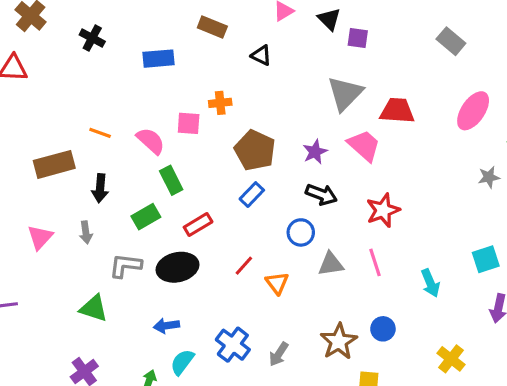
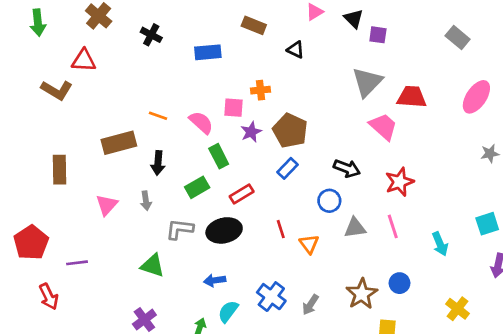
purple star: (315, 152) -> (251, 132), moved
red line: (244, 266) -> (281, 229), turned -60

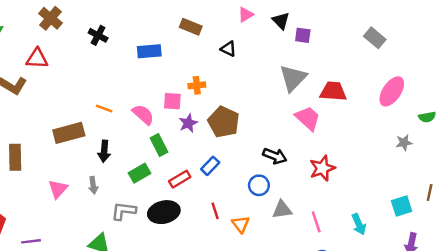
blue rectangle: (288, 168) -> (210, 166), moved
pink line: (393, 226) -> (316, 222), moved

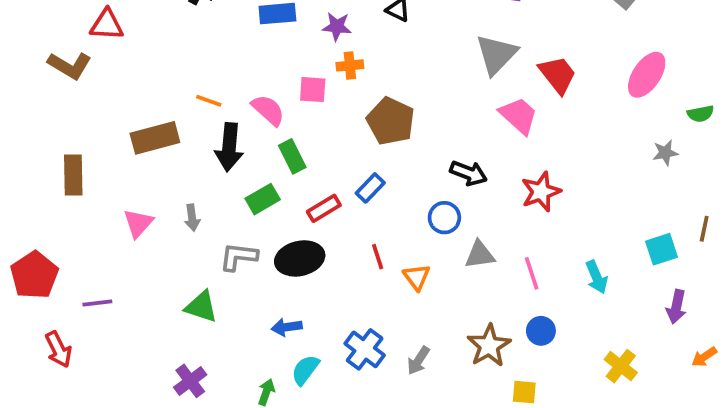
red trapezoid: (333, 91) -> (558, 75), turned 48
purple star: (188, 123) -> (337, 27), moved, turned 30
black arrow: (104, 151) -> (229, 147), moved, size x1.4

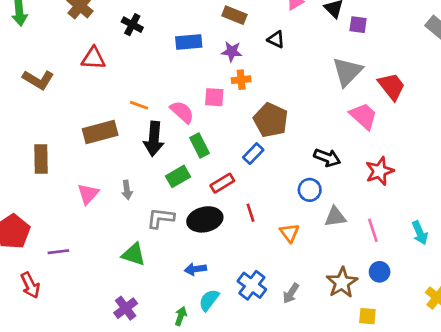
red triangle: (107, 25) -> (93, 58), moved
blue rectangle: (370, 188) -> (253, 154), moved
red line: (378, 257) -> (251, 213), moved

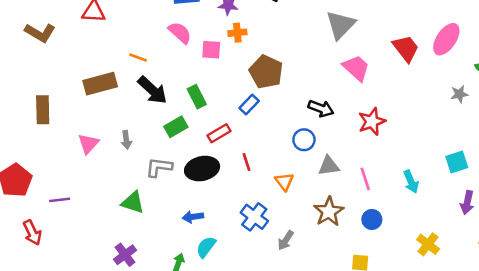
red trapezoid: (392, 86) -> (406, 48), moved
pink semicircle: (182, 112) -> (180, 33), moved
black arrow: (154, 139) -> (152, 90), turned -52
brown star: (342, 283) -> (329, 212), moved
blue cross: (252, 285) -> (254, 217), moved

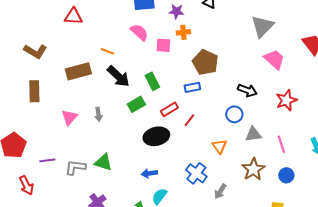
brown L-shape: (40, 33) -> (35, 51), moved
blue rectangle: (249, 105) -> (192, 87), turned 35
red line: (246, 162) -> (189, 120), moved, turned 56
gray L-shape: (159, 167) -> (75, 167), moved

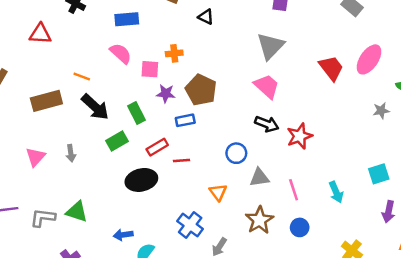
purple star: (176, 11) -> (166, 94), moved
pink trapezoid: (274, 59) -> (267, 86), moved
black arrow: (247, 90) -> (267, 124), moved
red line: (189, 120) -> (182, 161), turned 48
blue arrow: (149, 173) -> (123, 235), moved

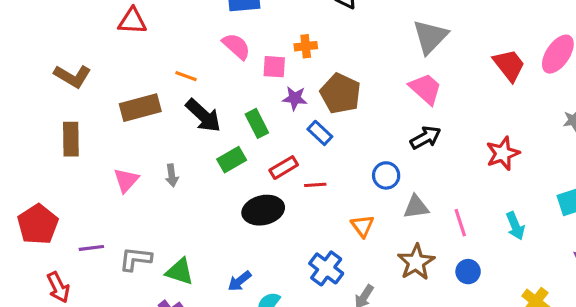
blue rectangle: (185, 120) -> (320, 133), turned 54
black arrow: (267, 124) -> (425, 138), turned -50
red star: (300, 136) -> (503, 153), moved
green triangle: (77, 212) -> (180, 272), moved
blue arrow: (123, 235) -> (240, 281), turned -30

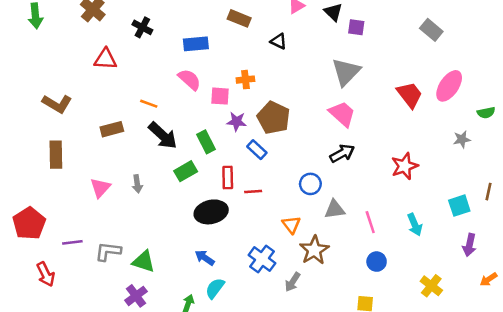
brown rectangle: (140, 108) -> (112, 129), size x0.7
red rectangle: (284, 168) -> (228, 178), turned -60
brown star: (416, 262) -> (314, 250), moved
blue arrow: (240, 281) -> (205, 258), moved, turned 72

